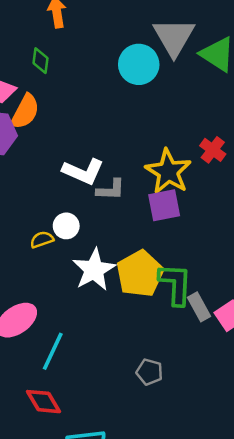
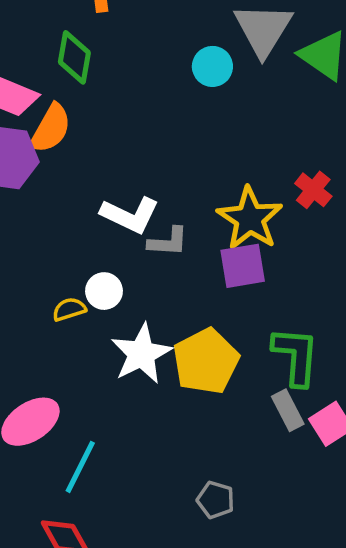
green diamond: (40, 61) -> (74, 57), size x1.4
cyan circle: (139, 64) -> (212, 66), size x0.7
green L-shape: (175, 284) -> (296, 356), moved

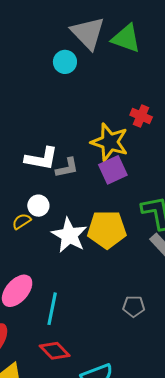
yellow pentagon: (206, 361) -> (107, 229), turned -30

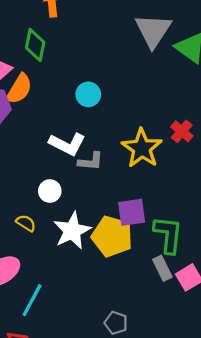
cyan circle: (65, 62) -> (88, 94), moved
purple square: (113, 170) -> (132, 212), moved
yellow semicircle: (22, 221) -> (26, 223), moved, turned 48

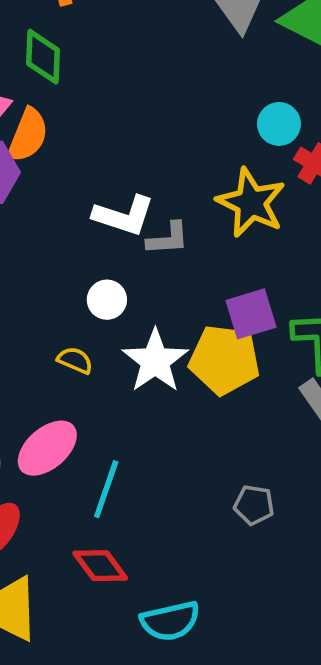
cyan circle: (88, 94) -> (279, 124), moved

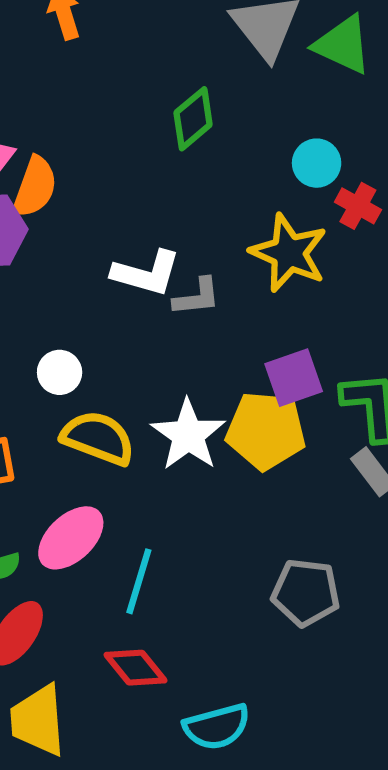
green diamond: (43, 57) -> (193, 119), moved, turned 50
white circle: (107, 300) -> (60, 372), moved
yellow semicircle: (75, 360) -> (98, 438), size x1.8
gray pentagon: (254, 505) -> (306, 592), size x1.5

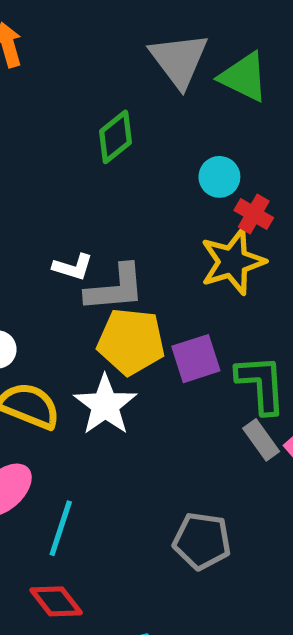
yellow star: (289, 253) -> (233, 262), moved, turned 30
white L-shape: (146, 273) -> (73, 267), size x0.7
gray L-shape: (197, 297) -> (115, 288), size x1.5
yellow pentagon: (266, 431) -> (131, 342), moved

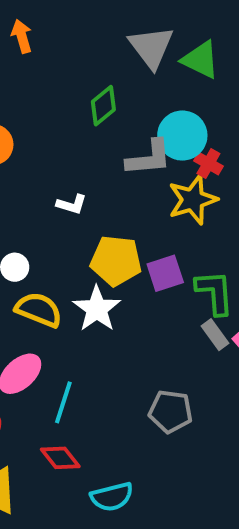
cyan circle: (219, 177) -> (182, 136), size x1.6
gray L-shape: (115, 288) -> (149, 158), moved

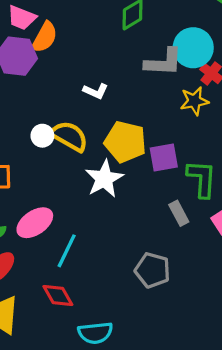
yellow star: (193, 200) -> (194, 101), size x0.7
yellow semicircle: (39, 310) -> (69, 136), moved
gray rectangle: (215, 335) -> (179, 213), moved

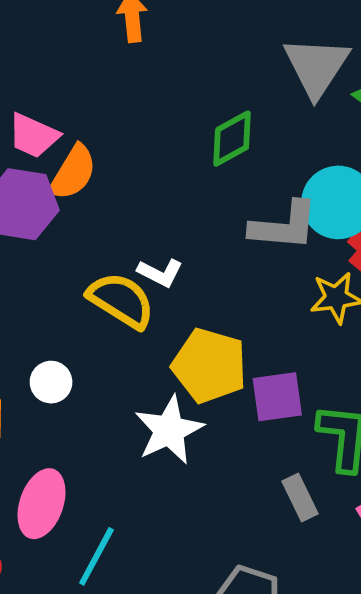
white circle: (42, 136) -> (51, 382), moved
yellow semicircle: (69, 136) -> (121, 300), moved
pink ellipse: (35, 223) -> (42, 504), turned -39

